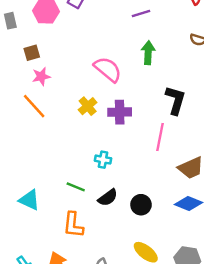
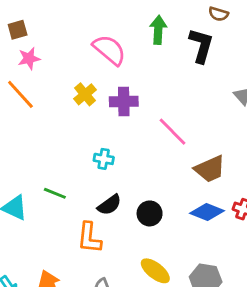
black L-shape: (175, 100) -> (201, 46), moved
pink line: (160, 137) -> (173, 132), turned -56
green line: (76, 187) -> (55, 193), moved
orange L-shape: (73, 225) -> (89, 238), moved

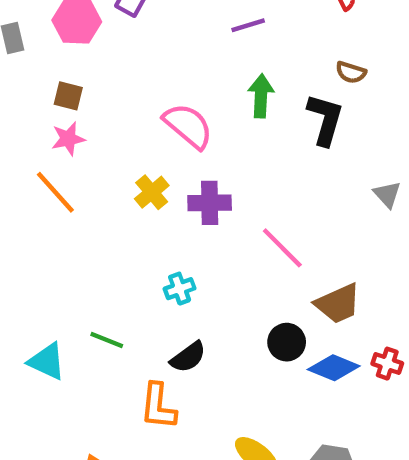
brown square: (18, 30) -> (68, 96), moved, turned 30
cyan cross: (104, 159) -> (180, 289), turned -30
black circle: (150, 213) -> (287, 342), moved

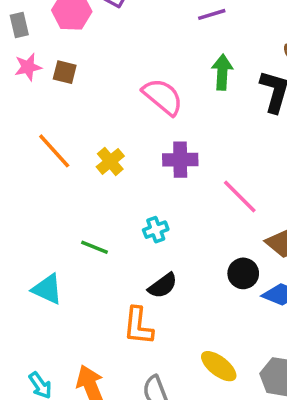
pink star: (68, 139) -> (28, 67), moved
yellow cross: (152, 192) -> (110, 161), moved
green line: (107, 340) -> (94, 247), moved

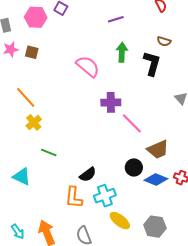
purple cross: (180, 160) -> (111, 102), moved
yellow cross: (110, 161) -> (34, 122), moved
cyan cross: (156, 230) -> (105, 196), moved, size x1.5

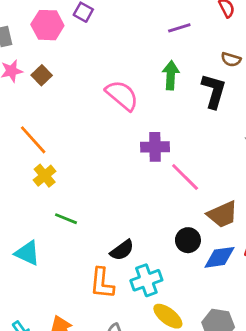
purple line: (116, 19) -> (179, 28), moved
brown square: (32, 52) -> (42, 75), turned 32
blue diamond: (156, 180) -> (220, 257), turned -30

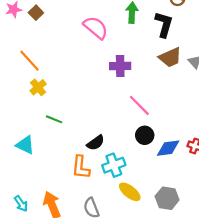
pink line: (185, 177) -> (139, 105), moved
brown trapezoid: (222, 214) -> (170, 57), moved

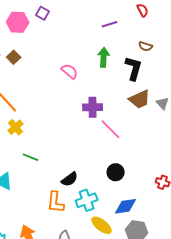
pink semicircle: (96, 28) -> (70, 71), size x0.7
pink line: (139, 105) -> (111, 129), moved
blue diamond: (168, 148) -> (126, 206), moved

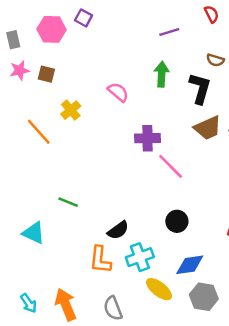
brown square: (14, 57) -> (46, 74), turned -32
yellow cross: (16, 127) -> (71, 110), moved

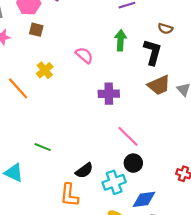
brown square: (46, 74) -> (36, 30), moved
pink line: (171, 166) -> (128, 136), moved
cyan cross: (140, 257) -> (114, 182), moved

